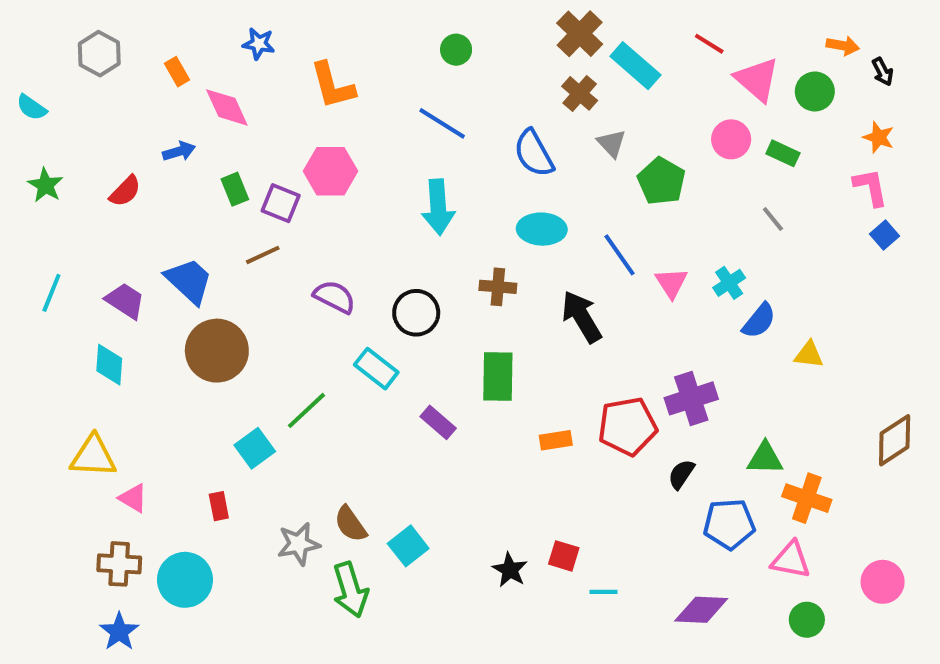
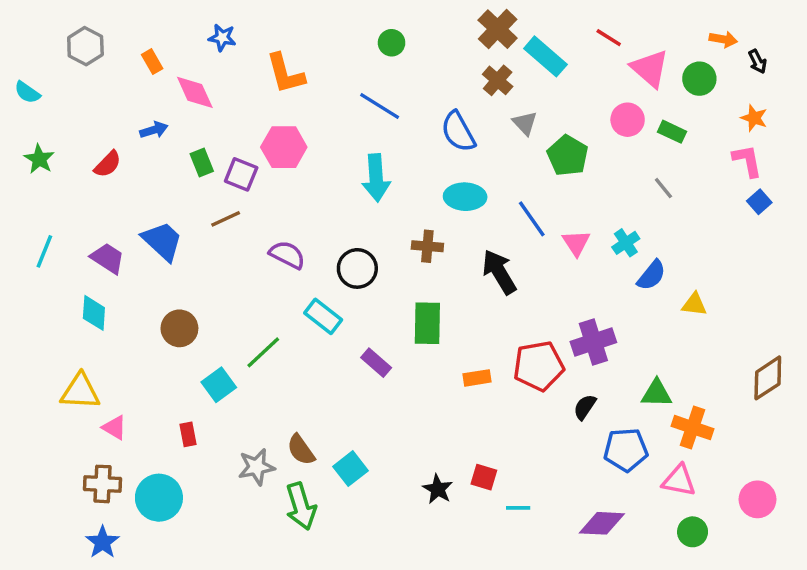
brown circle: (217, 351) -> (179, 328), moved, size x0.7

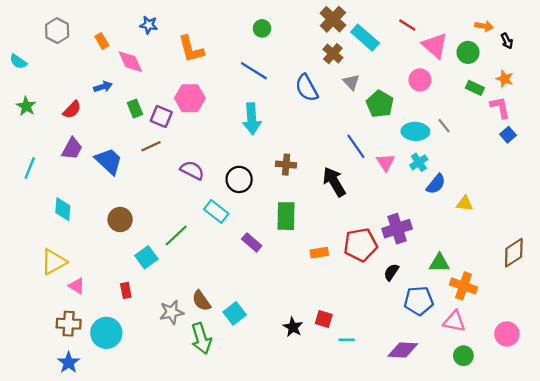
green rectangle: (672, 132) -> (475, 88), moved
cyan ellipse: (465, 197) -> (415, 131), moved
purple trapezoid: (108, 258) -> (72, 149), moved, turned 85
yellow triangle: (80, 392) -> (54, 262), turned -32

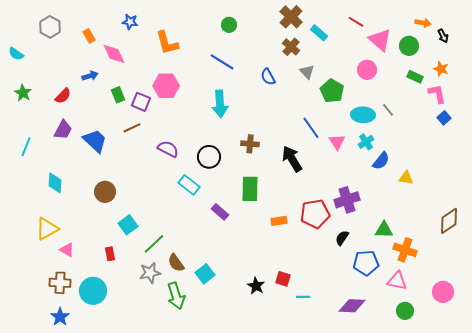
cyan rectangle: (365, 38) -> (319, 33), size x0.7
blue semicircle: (307, 88) -> (268, 77), size x0.7
green line: (176, 236) -> (154, 244), moved

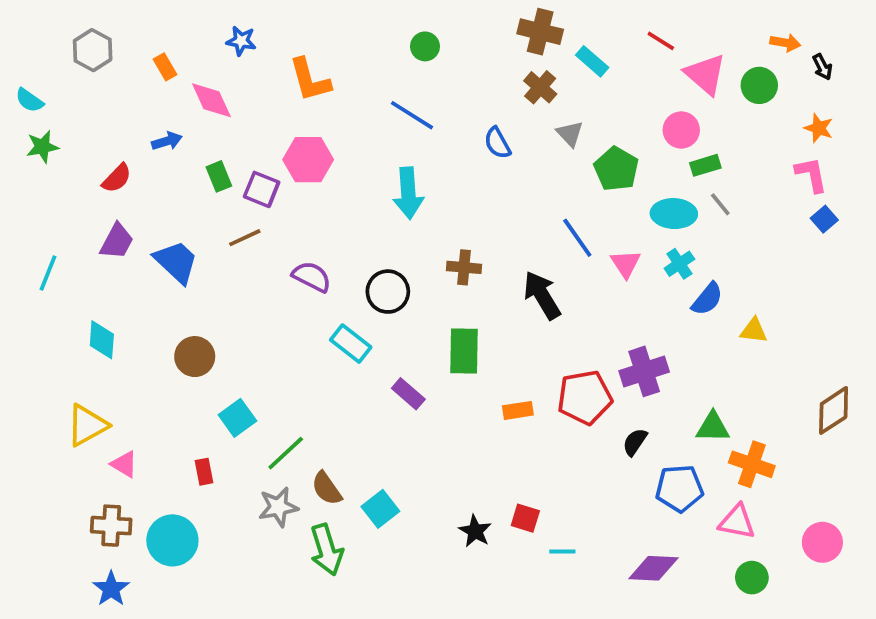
brown cross: (291, 17) -> (540, 32), turned -30
green rectangle: (415, 77) -> (705, 165), moved, turned -42
green star: (23, 93) -> (42, 147), moved, turned 30

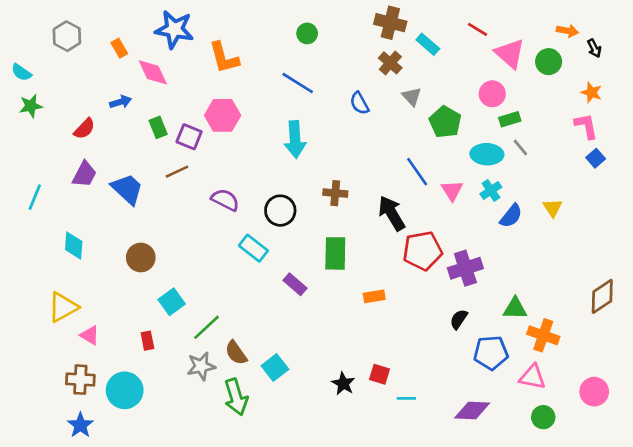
blue star: (241, 41) -> (174, 29), size x1.8
yellow triangle: (754, 331) -> (553, 208), moved, turned 50
red pentagon: (585, 397) -> (422, 251), moved

